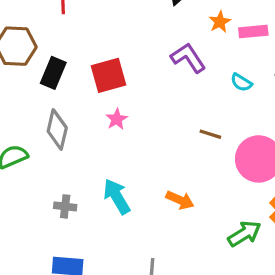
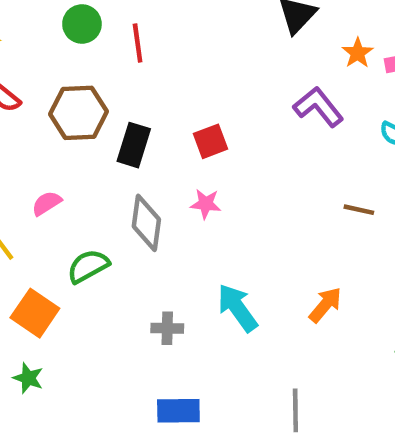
red square: (109, 75) -> (210, 141), size x0.7
pink star: (117, 119) -> (206, 204), moved, turned -30
orange arrow: (180, 200) -> (325, 305), turned -68

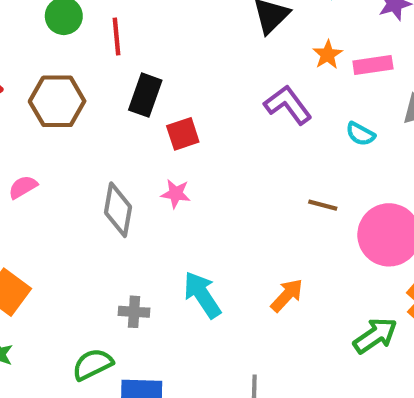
black rectangle: (134, 145) -> (145, 95), moved
green semicircle: (88, 266) -> (92, 364), moved

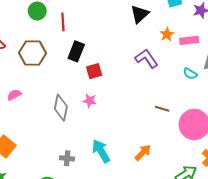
cyan semicircle: (360, 134) -> (190, 74), moved

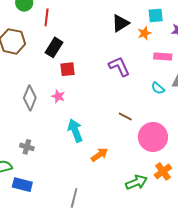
orange star: (167, 34) -> (144, 33), moved
cyan arrow: (101, 151) -> (75, 131), moved

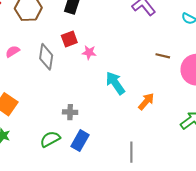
red square: (68, 69) -> (69, 39), moved
gray diamond: (30, 98) -> (46, 57), moved
blue rectangle: (22, 185) -> (80, 141), moved, turned -60

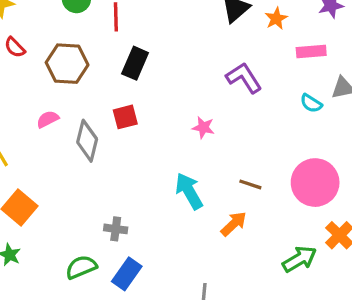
pink semicircle: (13, 51) -> (48, 119), moved
pink star: (89, 52) -> (203, 128), moved
brown line: (163, 56) -> (250, 184), moved

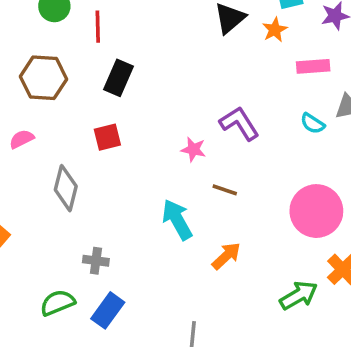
purple L-shape: (244, 78) -> (239, 123), moved
gray diamond: (87, 141) -> (66, 188), moved
brown line: (250, 184) -> (225, 190), moved

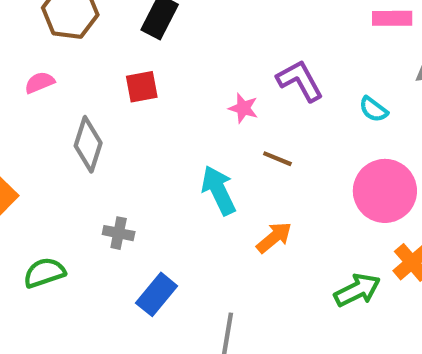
cyan semicircle: (313, 124) -> (373, 109), moved
green semicircle: (58, 303) -> (44, 273), moved
blue rectangle: (108, 310) -> (157, 294), moved

